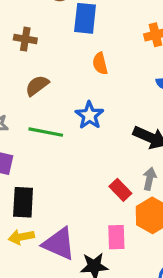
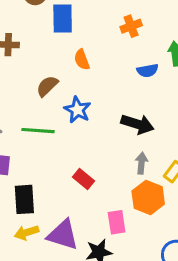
brown semicircle: (37, 86) -> (47, 86), moved
red rectangle: (120, 190) -> (83, 179), moved

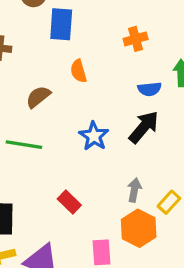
blue star: (77, 110) -> (94, 136), moved
black arrow: (137, 124) -> (144, 127), moved, turned -72

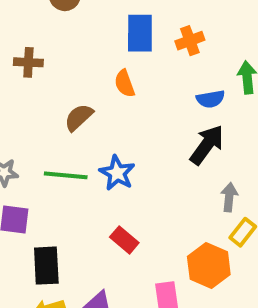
blue rectangle: (61, 24) -> (140, 33), moved
blue star: (94, 136) -> (117, 173), moved
gray arrow: (134, 190) -> (229, 197), moved

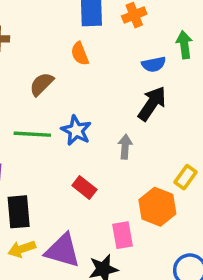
gray arrow: (229, 197) -> (125, 147), moved

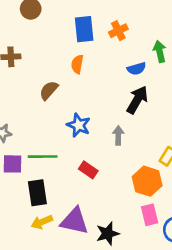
orange semicircle: (80, 54) -> (77, 64), turned 36
green line: (32, 134) -> (43, 157), moved
pink rectangle: (122, 235) -> (150, 215), moved

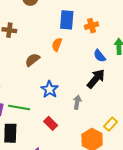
blue semicircle: (136, 69) -> (100, 56), turned 56

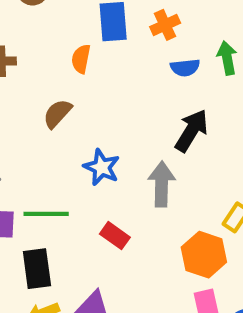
orange semicircle: (57, 45) -> (81, 59), moved
blue semicircle: (100, 56) -> (185, 68), moved, turned -48
gray arrow: (77, 102) -> (162, 184), size x1.5

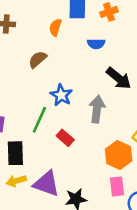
blue semicircle: (185, 68) -> (96, 44), moved
black arrow: (192, 131) -> (119, 78), turned 92
green line: (46, 214) -> (39, 120), moved, turned -72

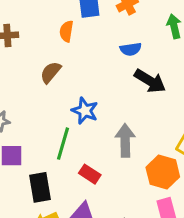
blue semicircle: (96, 44) -> (131, 49), moved
gray arrow: (97, 109) -> (125, 140), moved
red rectangle: (65, 138) -> (90, 174), moved

